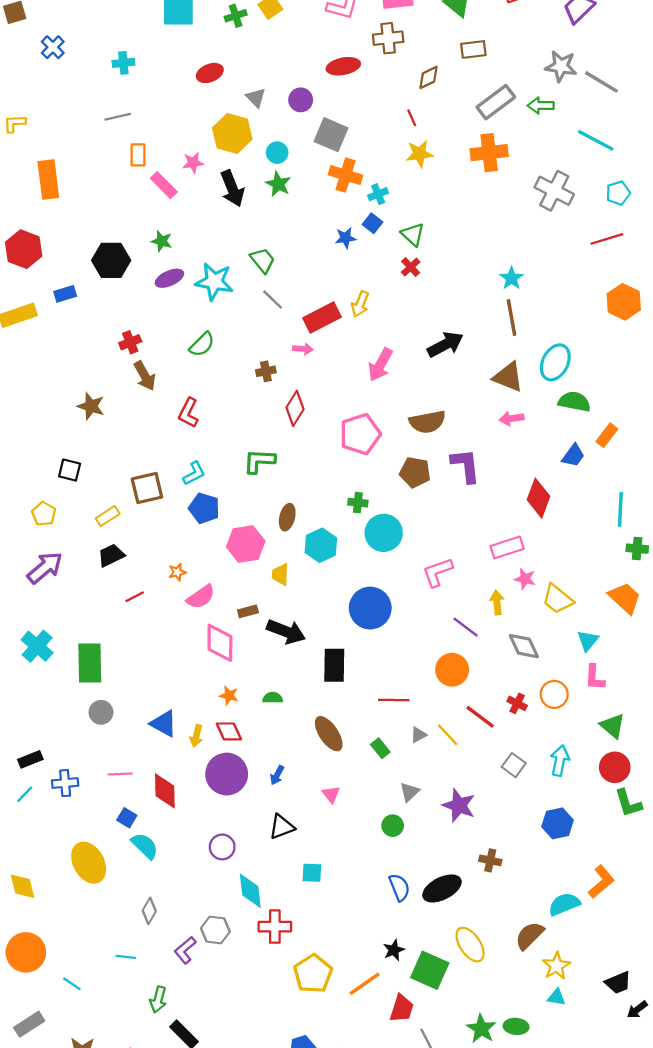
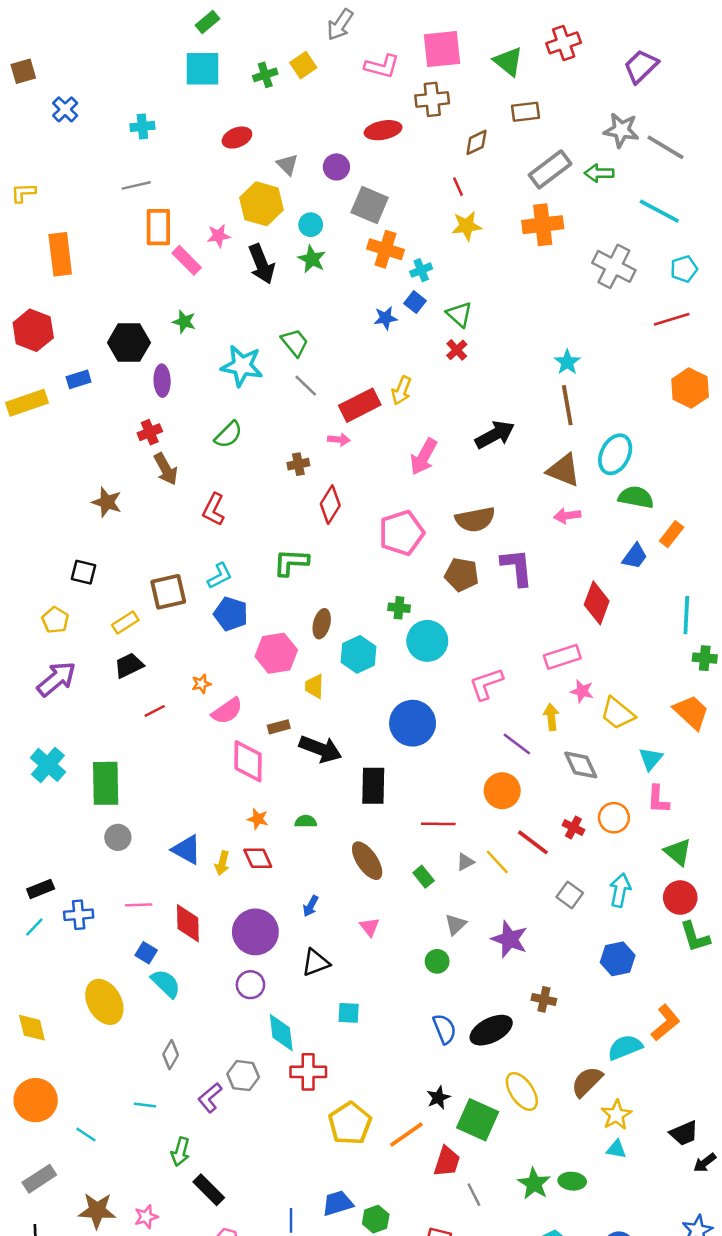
orange rectangle: (138, 155) -> (158, 227), size x1.4
purple ellipse: (169, 278) -> (162, 381), moved, turned -68
purple circle: (227, 774) -> (255, 932), moved

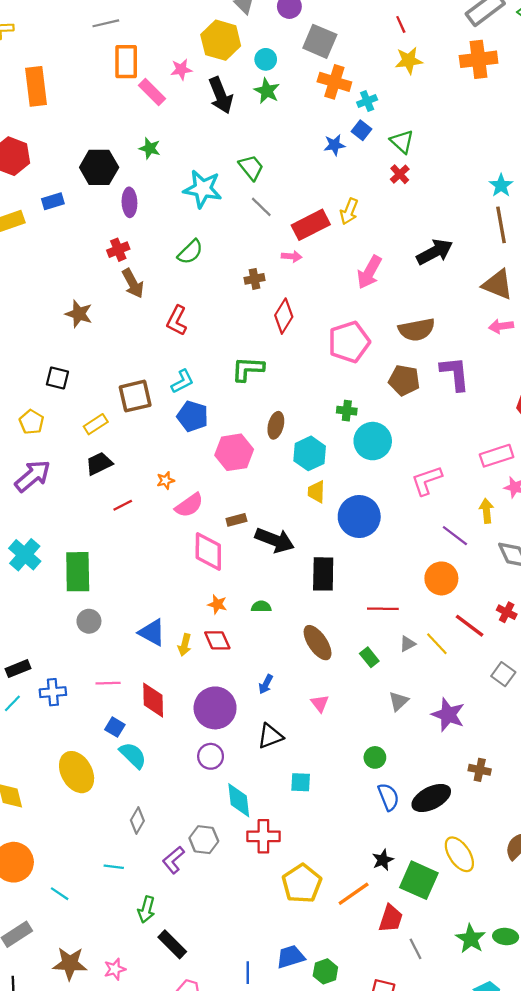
yellow trapezoid: (314, 686) -> (316, 492), moved
green circle: (437, 961) -> (375, 757), moved

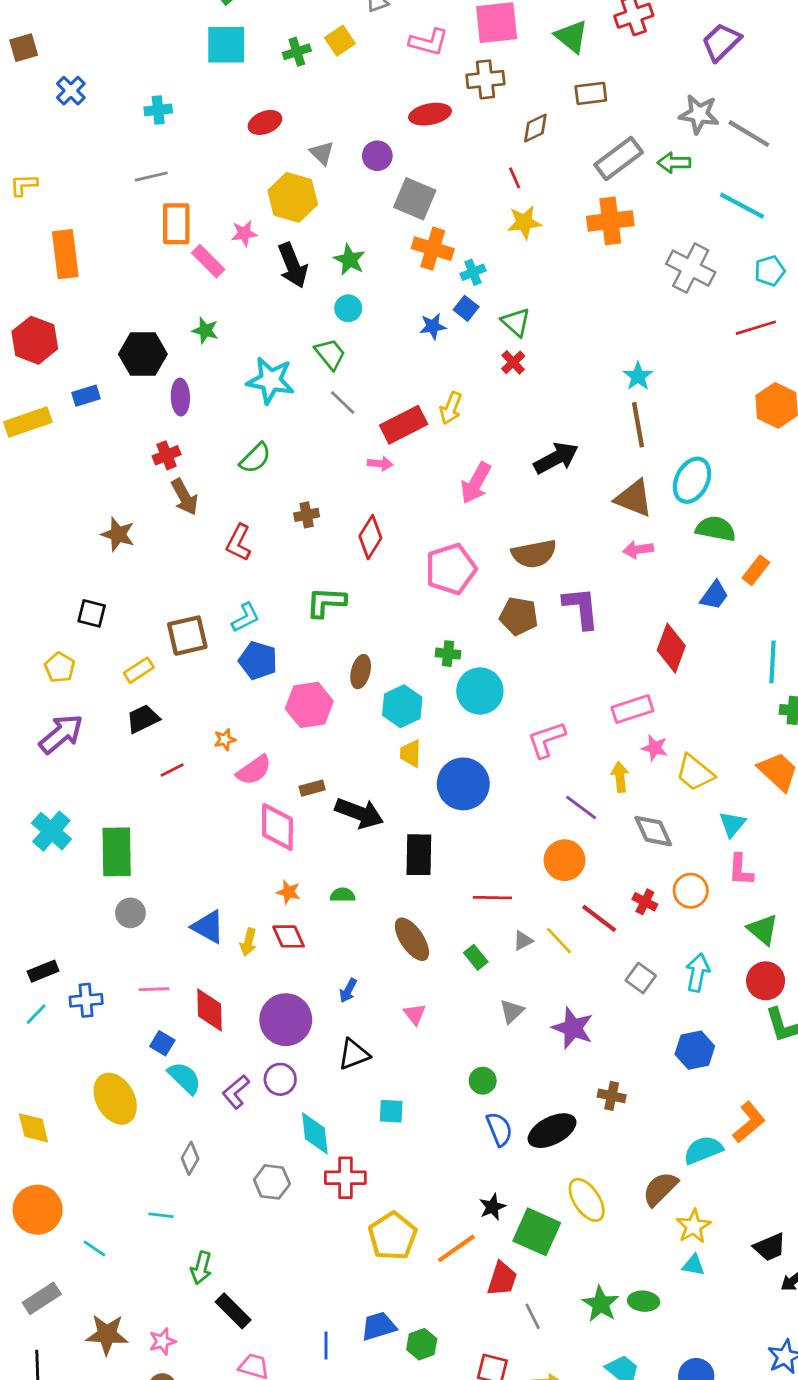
cyan circle: (266, 59) -> (348, 308), moved
brown cross: (254, 279) -> (307, 515), moved
purple L-shape: (173, 860) -> (236, 1092), moved

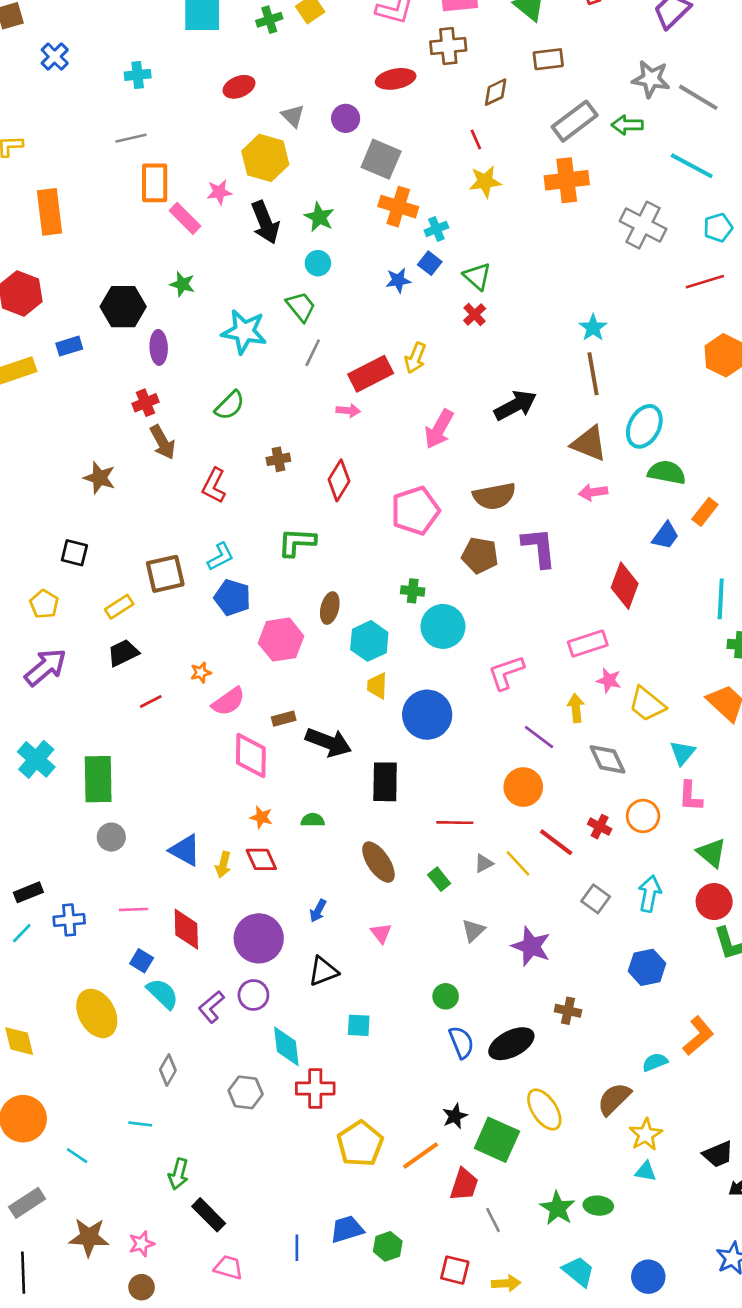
gray line: (343, 403) -> (313, 353), turned 72
cyan semicircle: (703, 1150) -> (655, 1062), size x0.7

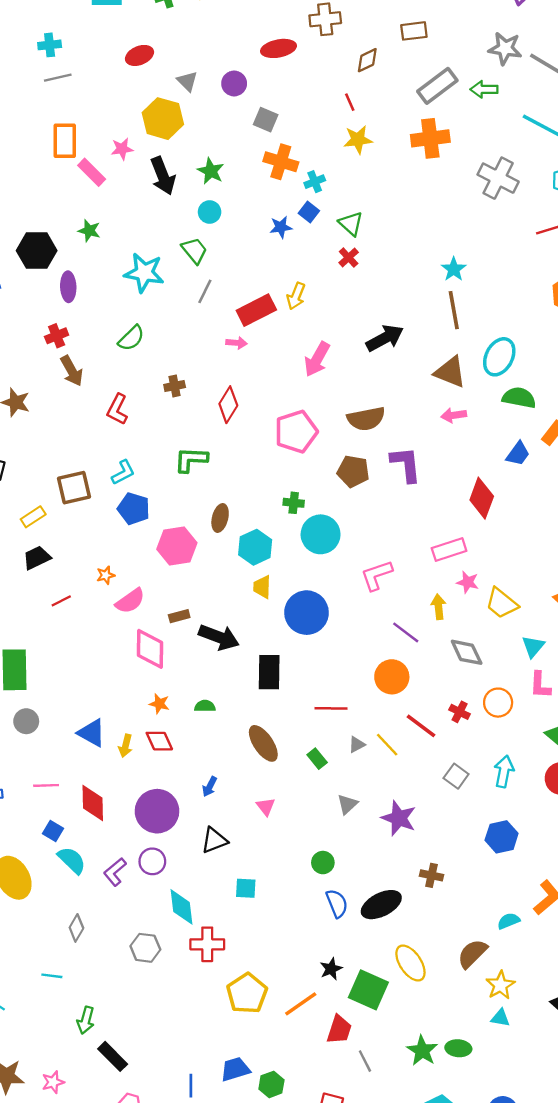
gray line: (131, 138) -> (58, 78), moved
gray square: (381, 159) -> (266, 120), size x0.7

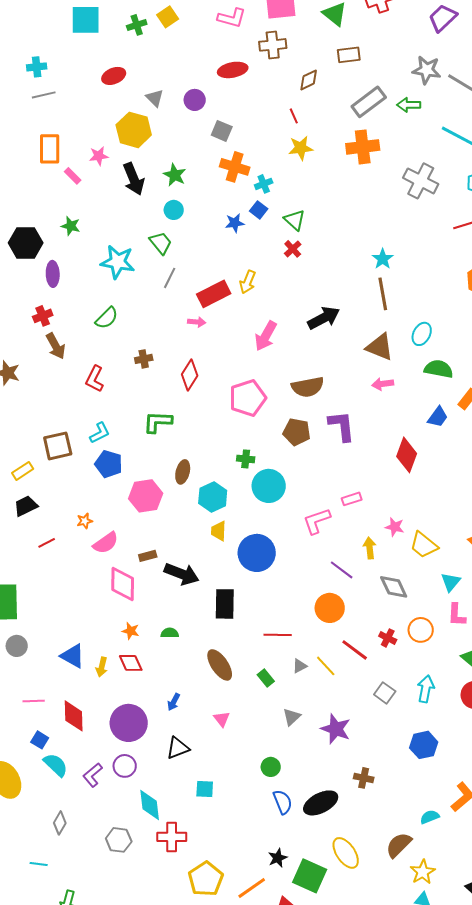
pink rectangle: (92, 172) -> (73, 176), size x0.7
cyan ellipse: (499, 357) -> (422, 334), size x0.7
pink rectangle: (449, 550) -> (352, 499), moved, size x0.7

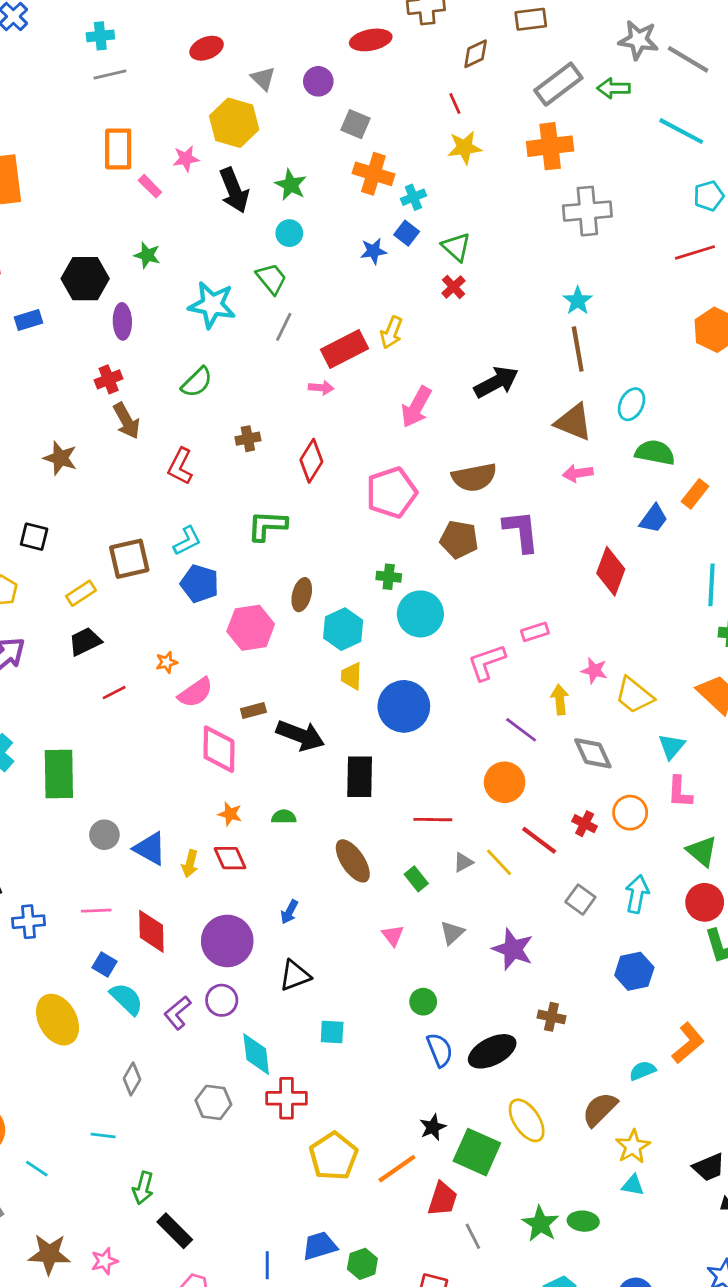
gray cross: (421, 181) -> (587, 211), moved, turned -32
gray circle: (17, 646) -> (104, 835), moved
pink triangle: (222, 719) -> (393, 935), moved

